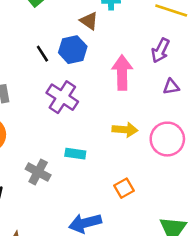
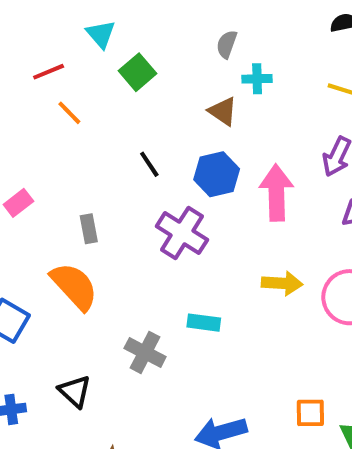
blue hexagon: (73, 50) -> (217, 174), moved
orange square: (124, 188) -> (310, 413), moved, turned 30

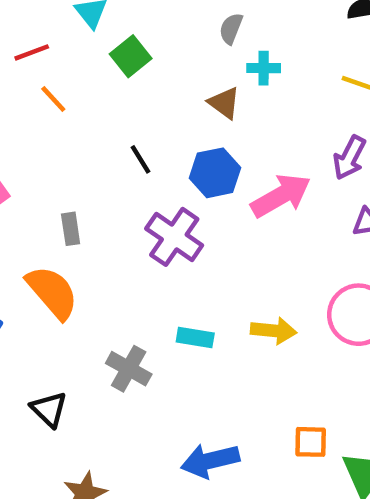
pink arrow: (276, 193) -> (281, 196), turned 60
yellow arrow: (282, 283) -> (274, 331), moved

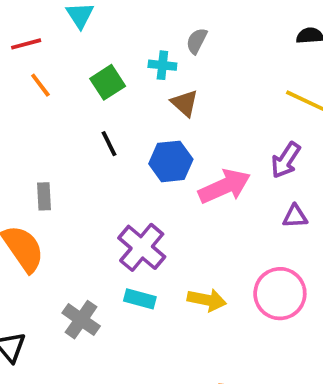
green square: (131, 56) -> (108, 82), moved
cyan cross: (264, 68) -> (162, 65), moved
purple cross: (174, 237) -> (142, 247), moved

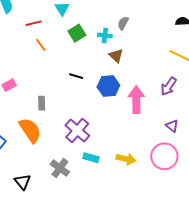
green square: (108, 82) -> (77, 33), moved
black line: (109, 144) -> (76, 76), turned -48
pink arrow: (225, 186) -> (136, 100), turned -68
purple triangle: (295, 216) -> (172, 126), moved, turned 40
purple cross: (142, 247) -> (77, 130), moved

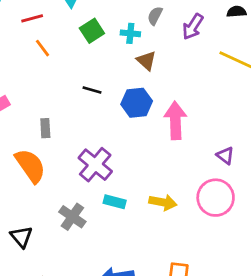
purple arrow: (169, 86) -> (193, 27), moved

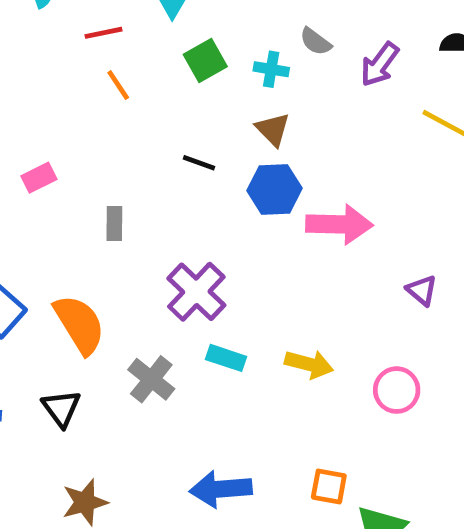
gray semicircle: (155, 16) -> (316, 42), turned -84
brown triangle: (146, 61) -> (273, 129), moved
pink arrow: (175, 120) -> (339, 224), turned 90
orange semicircle: (30, 166) -> (79, 324), moved
pink circle: (216, 198) -> (397, 390), moved, size x0.7

